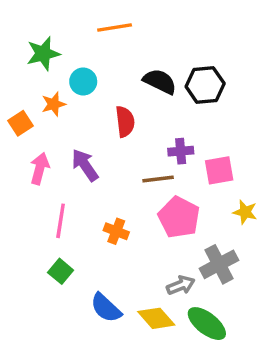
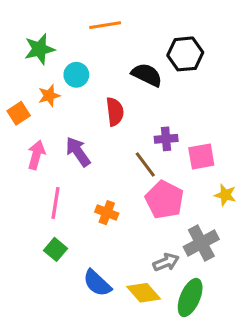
black hexagon: (205, 85) -> (185, 54), moved
brown line: (158, 179) -> (145, 164), turned 60
green ellipse: (207, 324) -> (190, 297), turned 75

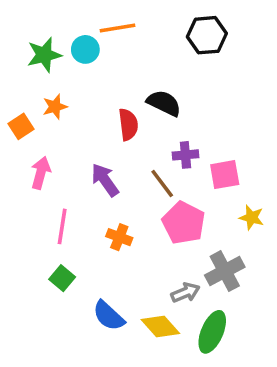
black hexagon: (185, 54) -> (207, 35), moved
cyan circle: (76, 75) -> (85, 49), moved
black semicircle: (147, 75) -> (164, 103), moved
purple arrow: (78, 152) -> (105, 180), moved

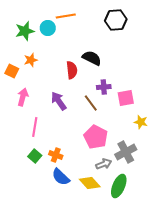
orange square: (21, 126) -> (12, 71), turned -32
pink pentagon: (184, 223) -> (96, 137), moved
orange cross: (119, 237) -> (56, 155), moved

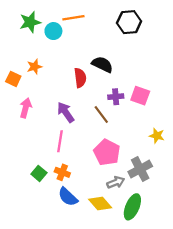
green star: (25, 31) -> (30, 22), moved
pink square: (126, 98) -> (140, 96), moved, turned 30
pink line: (35, 127) -> (60, 141), moved

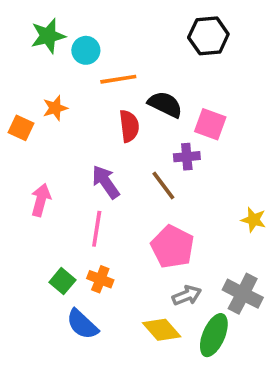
orange line: (73, 18) -> (118, 79), moved
pink square: (140, 96) -> (210, 124), moved
pink arrow: (26, 108) -> (41, 200), moved
gray cross: (140, 169) -> (243, 294), moved, turned -35
blue semicircle: (68, 197) -> (82, 324), moved

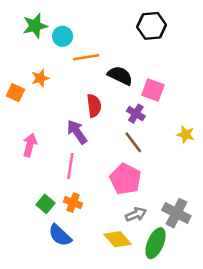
red semicircle: (129, 126) -> (94, 106), moved
purple cross: (187, 157) -> (136, 114), turned 36
brown line: (163, 186) -> (133, 142), moved
yellow star: (253, 220) -> (186, 134), moved

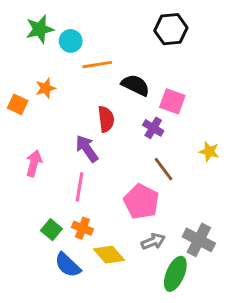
brown line: (133, 142) -> (164, 169), moved
yellow diamond: (118, 239) -> (109, 255), moved

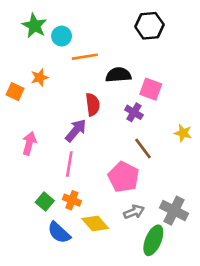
green star: (40, 29) -> (34, 26), turned -30
black semicircle: (136, 85) -> (118, 75), turned -30
purple arrow: (87, 149) -> (76, 130), turned 75

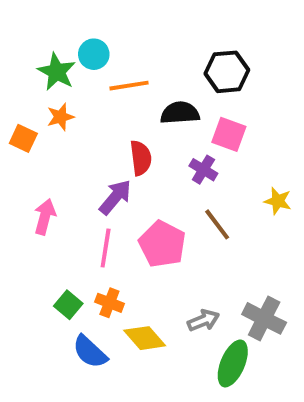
green star: (34, 26) -> (57, 72), moved
black hexagon: (149, 26) -> (227, 72), moved
pink pentagon: (124, 177) -> (162, 244), moved

